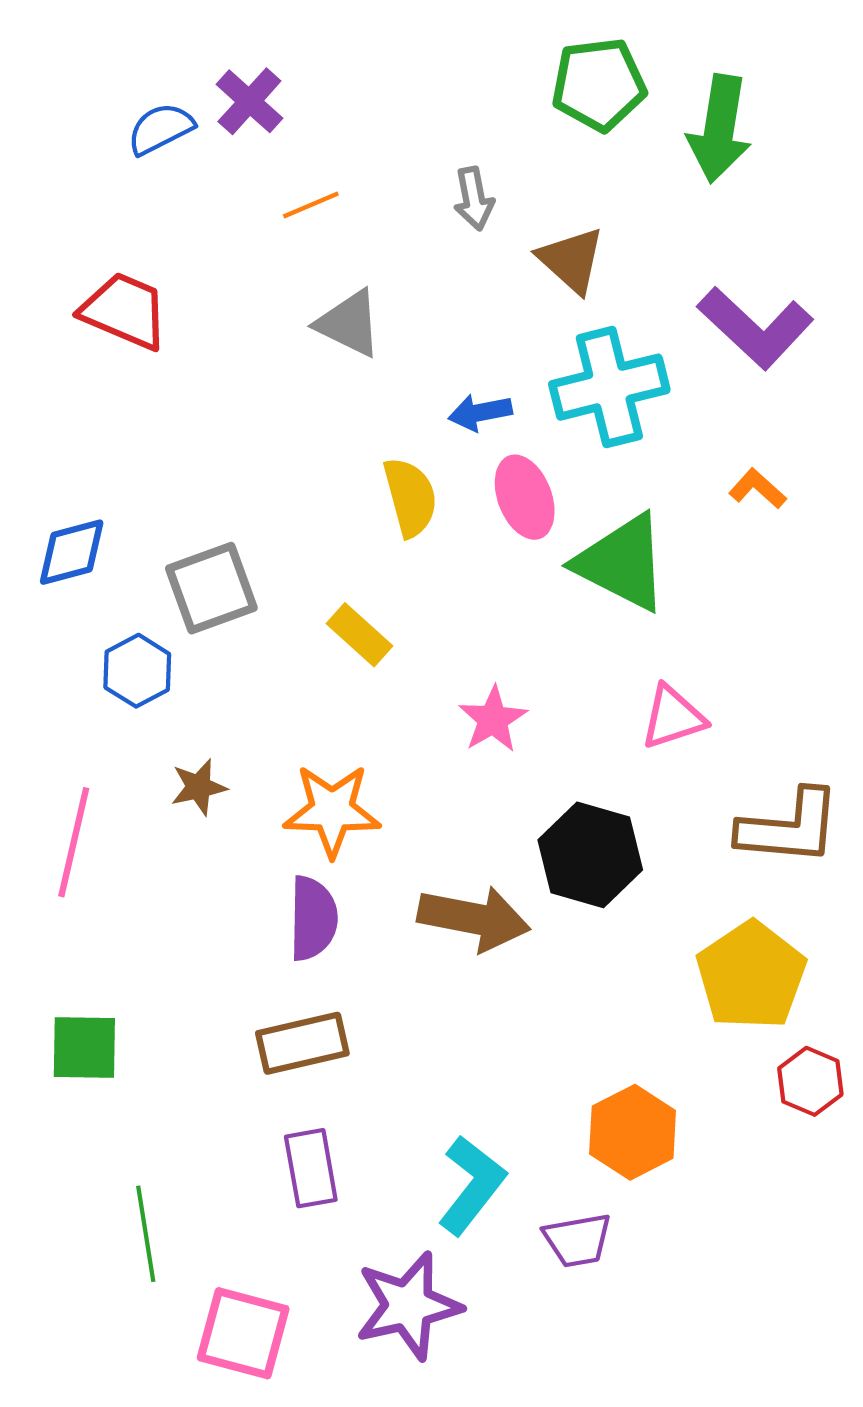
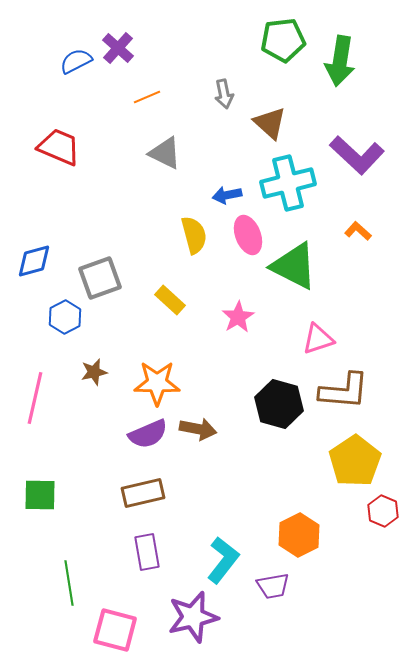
pink star: (493, 719) -> (238, 317), moved
brown L-shape: (789, 827) -> (344, 391), moved
purple semicircle: (313, 918) -> (148, 434), turned 66
brown arrow: (474, 918) -> (198, 429), moved, size x0.7

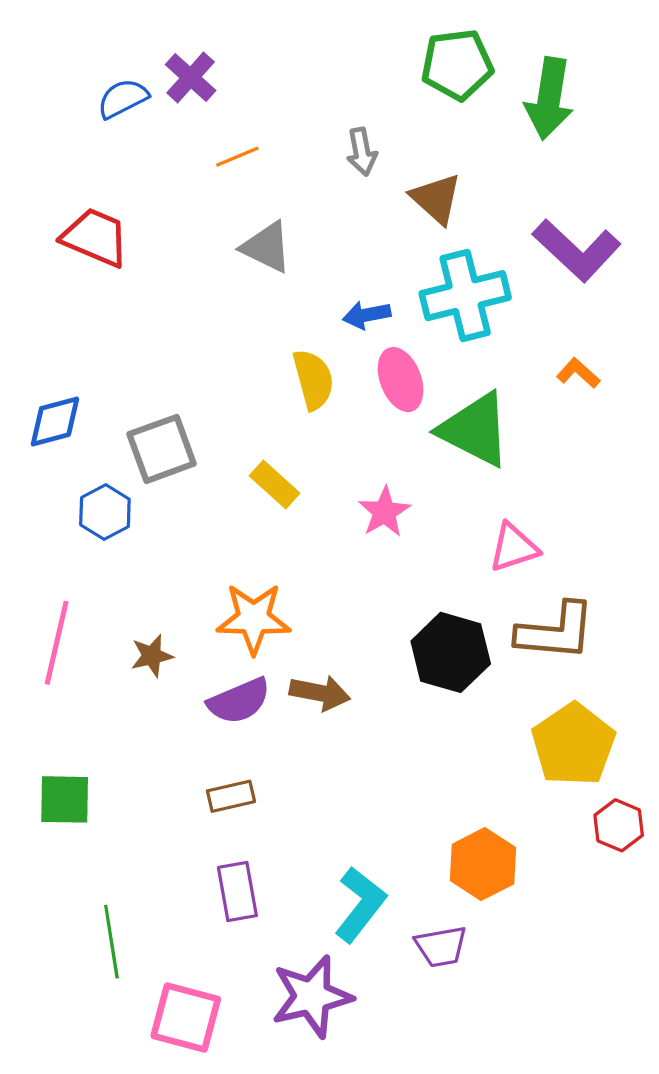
brown star: (94, 372) -> (152, 656), moved
brown rectangle: (143, 493) -> (231, 796), size x0.7

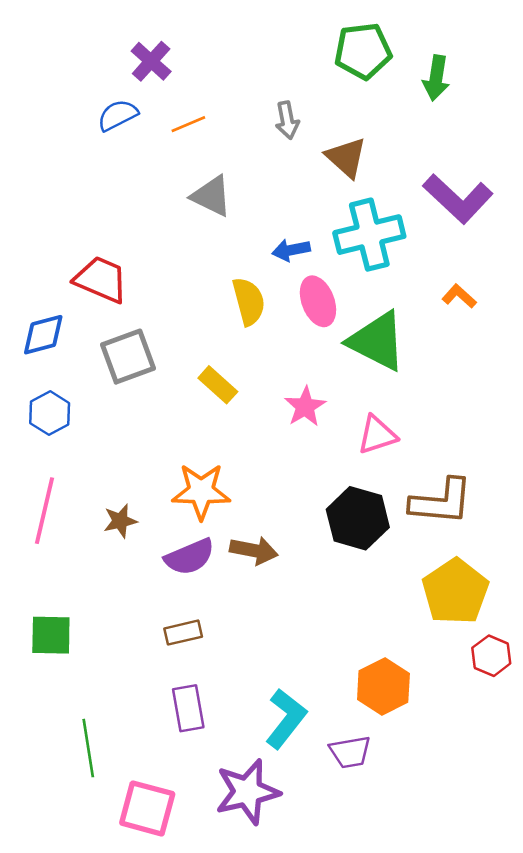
blue semicircle: (123, 98) -> (118, 115), moved
green arrow: (549, 98) -> (436, 78), size x0.7
red trapezoid: (95, 237) -> (101, 279), moved
blue hexagon: (105, 512) -> (50, 413), moved
pink triangle: (514, 547) -> (377, 435), moved

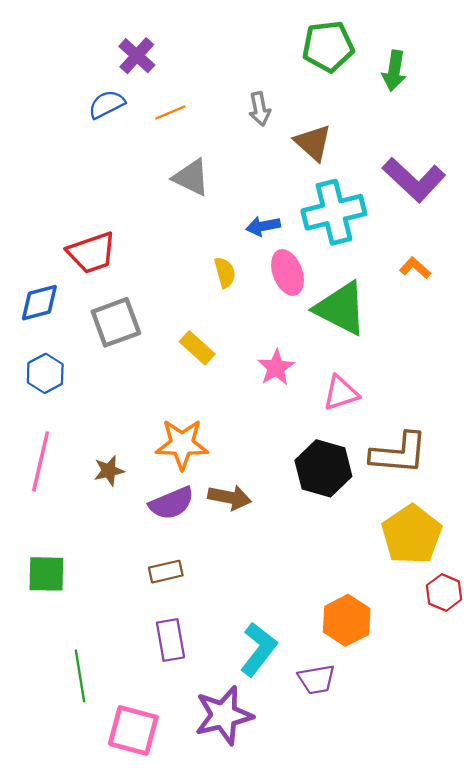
red trapezoid: (101, 279) -> (92, 253), turned 138
yellow semicircle: (249, 301) -> (225, 272), size x0.7

